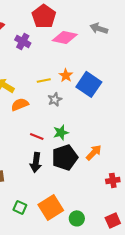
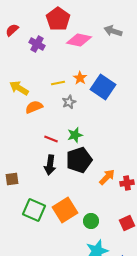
orange arrow: (94, 152) -> (107, 177), moved
green square: (20, 207) -> (34, 210), size x1.6

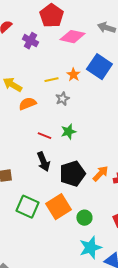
blue square: (103, 87) -> (99, 67), moved
black pentagon: (79, 160) -> (72, 174), moved
black arrow: (50, 165) -> (43, 162), turned -30

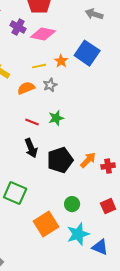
pink diamond: (72, 37) -> (43, 34), moved
orange semicircle: (27, 104) -> (26, 88), moved
orange square: (58, 207) -> (46, 224), moved

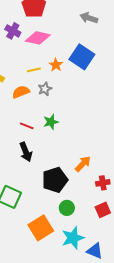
black pentagon: (60, 160) -> (55, 180), moved
red cross: (108, 166) -> (103, 183), moved

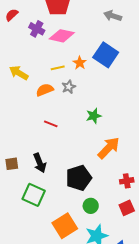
green star: (51, 122) -> (94, 116), moved
black arrow: (26, 152) -> (40, 163), moved
orange arrow: (83, 164) -> (109, 148), moved, size x1.4

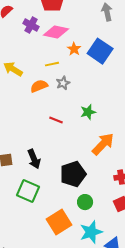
gray arrow: (113, 16) -> (107, 12), turned 60
orange star: (80, 63) -> (74, 49), moved
red line: (51, 124) -> (56, 120), moved

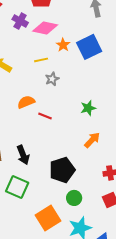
blue square: (100, 51) -> (89, 47), turned 30
orange semicircle: (39, 86) -> (26, 102), moved
green star: (88, 112) -> (88, 108), moved
orange arrow: (103, 144) -> (92, 140), size x0.7

